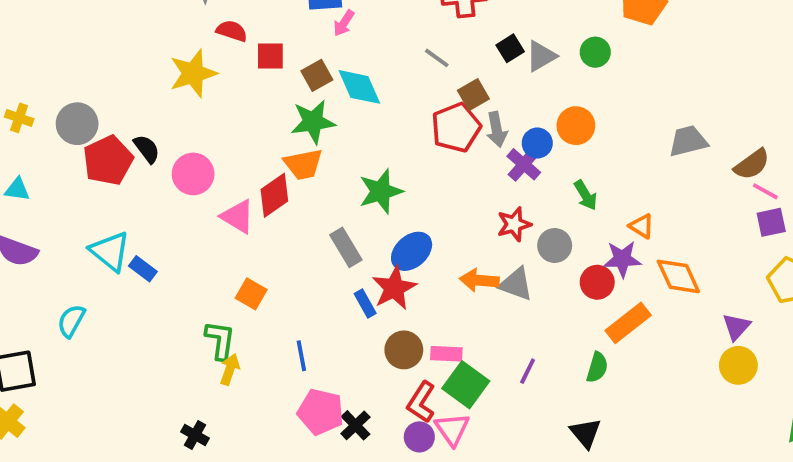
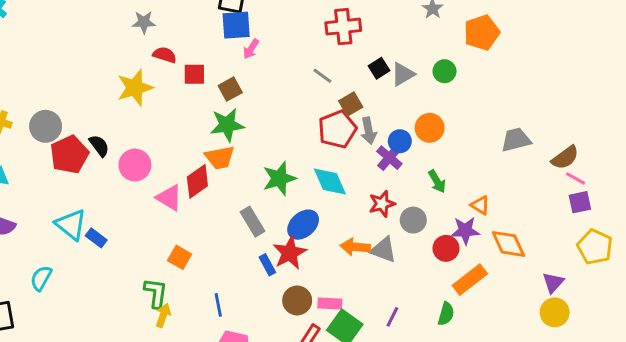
cyan diamond: (359, 87) -> (330, 181), moved

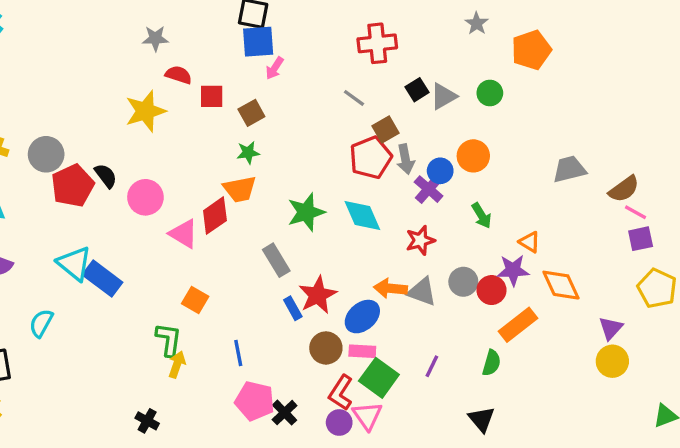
green star: (227, 125) -> (248, 153), size x0.6
gray circle: (413, 220) -> (463, 282), moved
blue ellipse: (303, 225) -> (362, 317), moved
blue rectangle: (96, 238) -> (102, 278), size x1.6

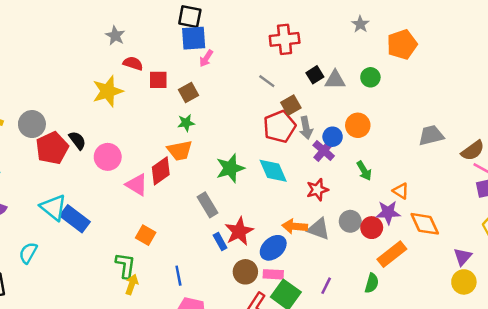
gray star: (155, 38) -> (115, 36), turned 30
gray triangle: (443, 96) -> (335, 80), turned 30

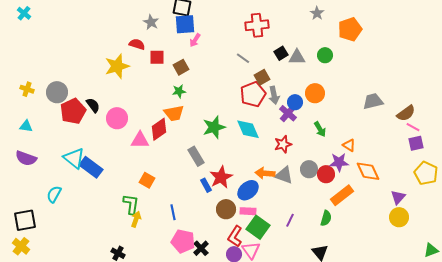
gray star: (115, 36) -> (151, 22), moved
pink triangle: (137, 185) -> (140, 140), turned -30

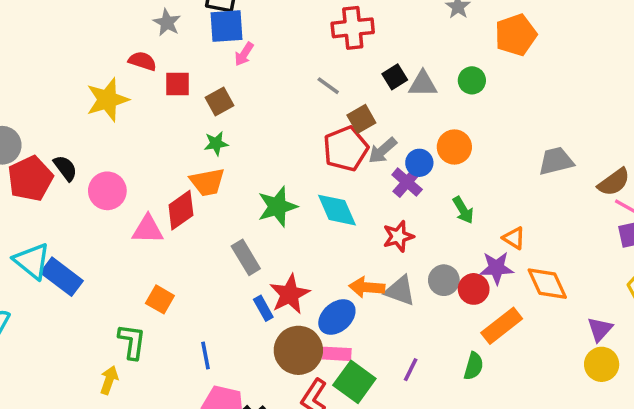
gray arrow: (274, 95) -> (383, 151), turned 60
brown circle: (226, 209) -> (298, 350), size x1.4
yellow arrow: (136, 219) -> (109, 380), moved

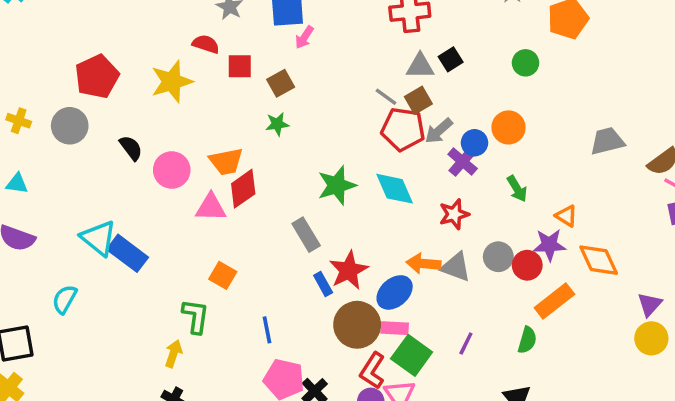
gray triangle: (423, 84) -> (420, 66), moved
gray line: (328, 86) -> (386, 97), moved
red pentagon: (346, 149) -> (403, 129), turned 30
red pentagon: (30, 179) -> (97, 76), moved
orange trapezoid: (207, 182) -> (226, 161), moved

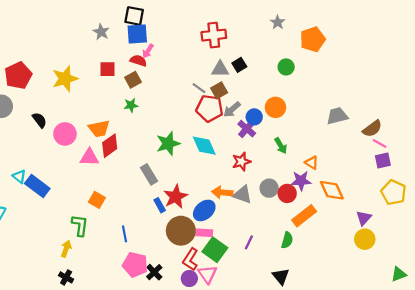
red semicircle: (206, 44) -> (138, 61), moved
cyan triangle: (99, 238) -> (19, 176), size x0.6

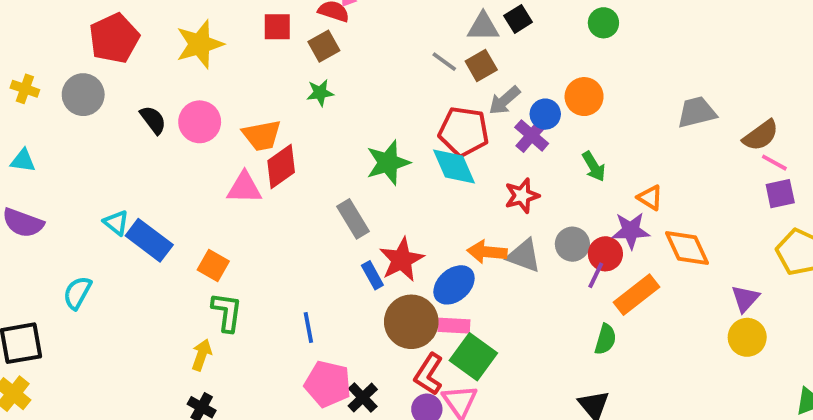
red pentagon: (210, 108) -> (464, 132), moved
pink circle: (65, 134) -> (200, 122), moved
orange square: (97, 200) -> (213, 265), moved
purple line: (249, 242) -> (596, 275), moved

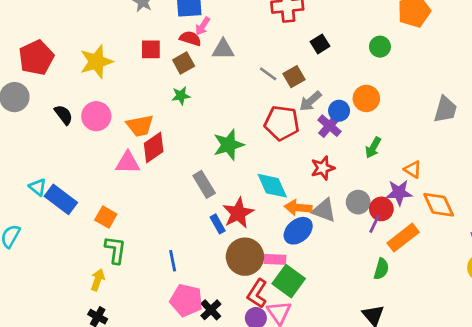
gray triangle: (483, 27) -> (223, 49), moved
gray trapezoid: (697, 112) -> (445, 109), turned 120
cyan diamond: (454, 166) -> (272, 186), moved
green arrow: (594, 166) -> (373, 148), turned 60
blue ellipse: (454, 285) -> (298, 231), moved

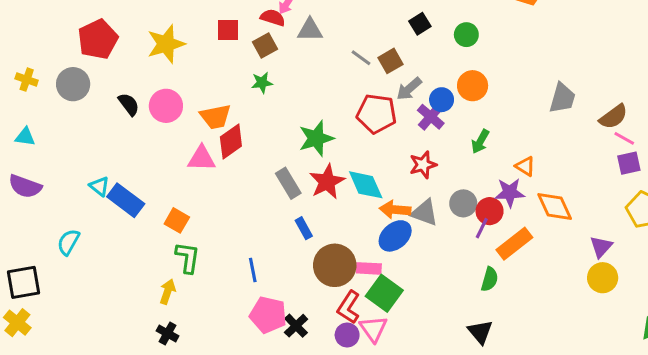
green circle: (380, 47) -> (466, 35), moved
red star: (238, 213) -> (327, 182), moved

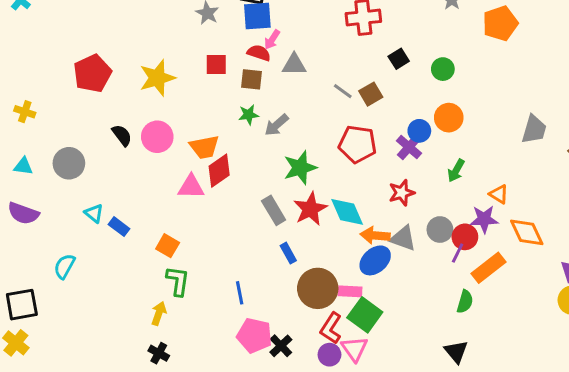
brown square: (265, 45) -> (251, 79), turned 35
gray circle: (73, 84) -> (69, 163), moved
gray arrow: (409, 89) -> (276, 125), moved
blue rectangle: (126, 200) -> (119, 227), size x0.6

